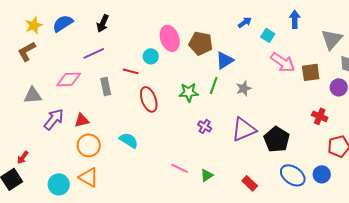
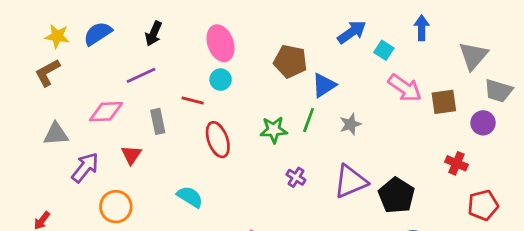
blue arrow: (245, 22) -> (352, 32), size x1.5
yellow star: (34, 25) -> (57, 36), turned 30
pink ellipse: (170, 38) -> (221, 43), moved
red triangle: (82, 120) -> (131, 155), moved, turned -42
orange circle: (89, 145) -> (116, 207), moved

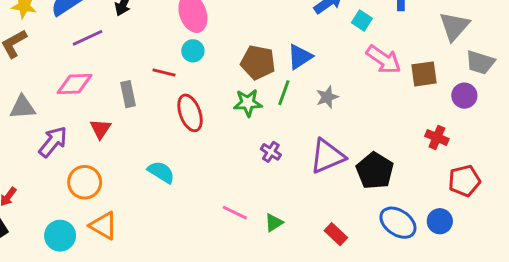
brown pentagon: (290, 61) -> (258, 62), moved
purple line: (141, 75) -> (88, 38), moved

